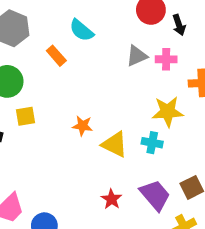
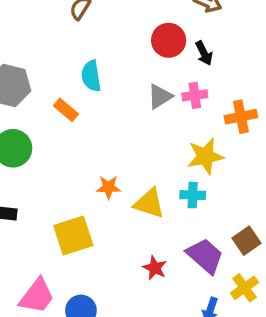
cyan semicircle: (82, 30) -> (91, 76), turned 50
yellow square: (26, 116) -> (73, 235), moved, size x1.6

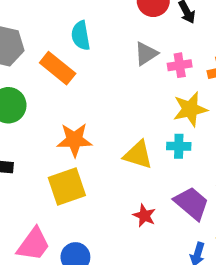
pink cross: (195, 95) -> (180, 65), moved
orange rectangle: (66, 110) -> (58, 68), size x1.5
orange star: (109, 187) -> (74, 140), moved, size x1.5

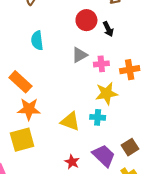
orange rectangle: (58, 68) -> (20, 82), moved

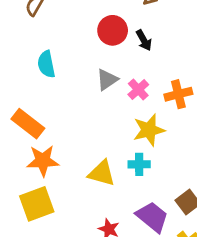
pink cross: (101, 64) -> (138, 90), turned -32

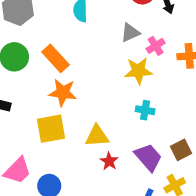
yellow star: (149, 130) -> (138, 71), moved
yellow triangle: (102, 173) -> (97, 136), moved, turned -30

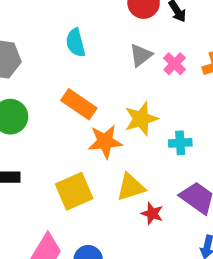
orange rectangle: (56, 58) -> (79, 104), moved
yellow star: (138, 71) -> (141, 119), moved
orange star: (63, 92) -> (105, 142), moved

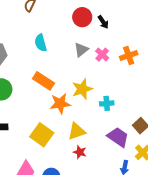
yellow square: (74, 191) -> (42, 135), turned -30
red star: (152, 214) -> (80, 152), moved

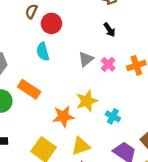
red circle: (82, 17) -> (51, 23), moved
orange rectangle: (44, 81) -> (29, 89), moved
cyan cross: (107, 103) -> (113, 116), turned 32

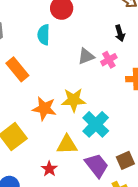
pink cross: (108, 64) -> (109, 60), moved
cyan cross: (113, 116) -> (96, 124), size x1.6
yellow triangle: (81, 146) -> (67, 145), moved

